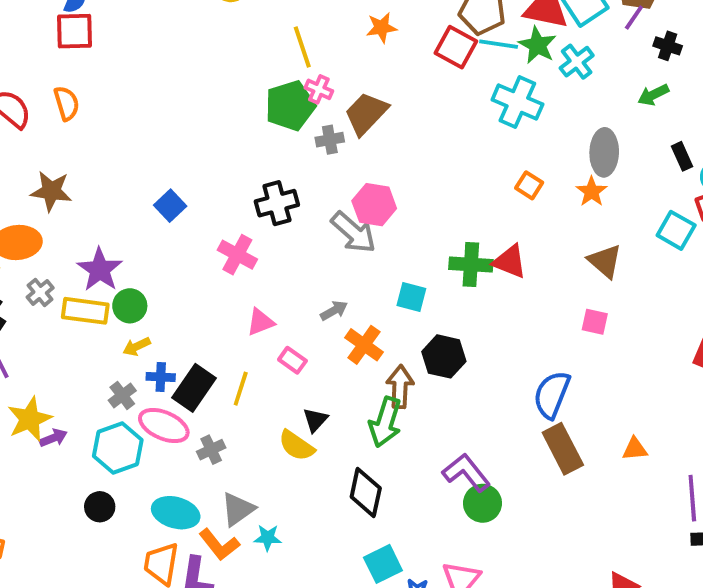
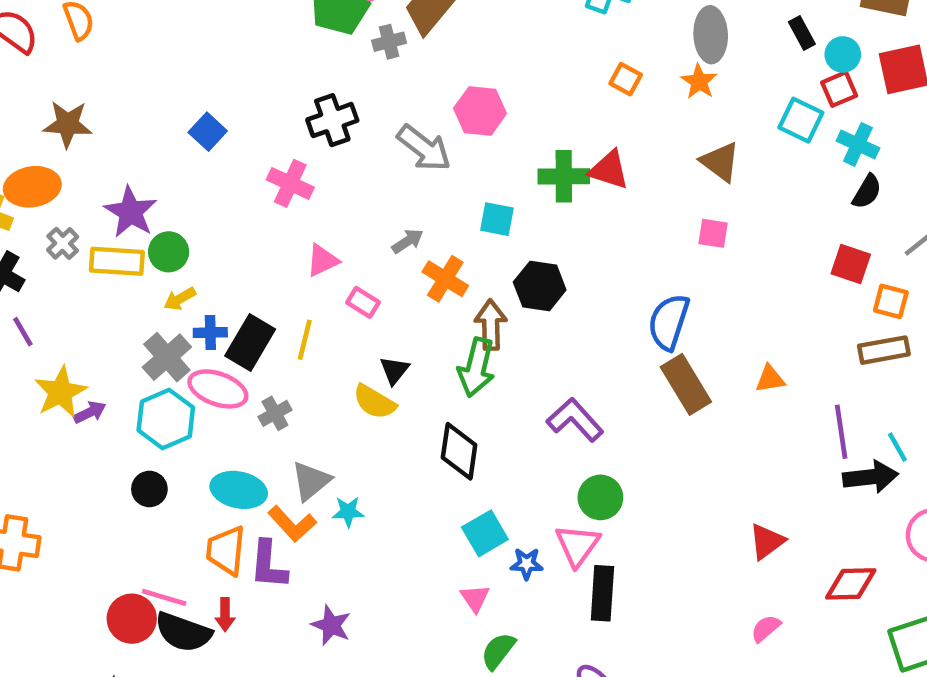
pink hexagon: (374, 205) -> (480, 111), moved
gray cross: (122, 395) -> (167, 357), size x1.5
green circle: (483, 503) -> (600, 497), moved

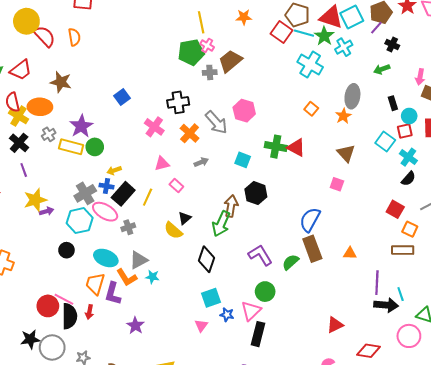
orange cross: (445, 279) -> (190, 133), moved
yellow arrow: (180, 299) -> (114, 170), moved
black semicircle: (183, 632) -> (69, 316), turned -120
green semicircle: (498, 651) -> (291, 262), moved

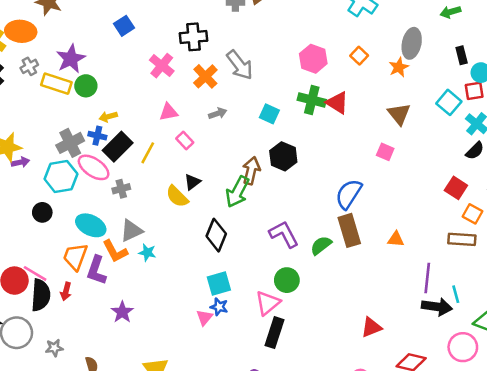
pink hexagon: (244, 111) -> (313, 59), moved
blue star: (227, 315) -> (219, 307), moved

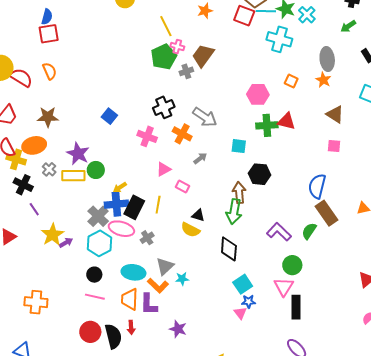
blue cross: (97, 136) -> (116, 204), size x1.6
black triangle: (192, 182) -> (198, 215), turned -48
pink line: (35, 273) -> (95, 297), moved

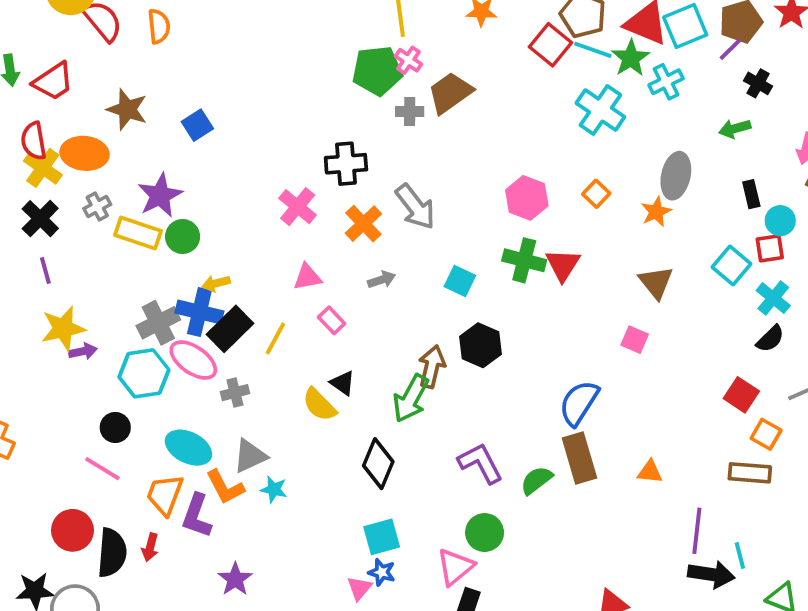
blue square: (109, 116) -> (197, 125), moved
red triangle: (286, 121) -> (563, 265), turned 30

